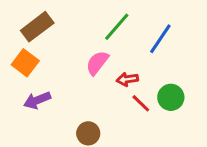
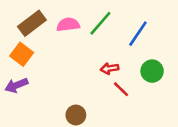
pink semicircle: (97, 63) -> (68, 25), moved, turned 45
green circle: (171, 97) -> (152, 71), moved
purple arrow: (37, 100) -> (16, 85), moved

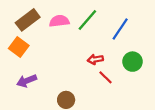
purple arrow: (16, 85) -> (27, 81), moved

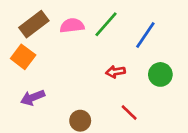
red line: (105, 77) -> (129, 113), moved

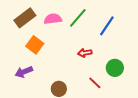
orange square: (23, 57) -> (35, 45), moved
green circle: (160, 74) -> (115, 68), moved

